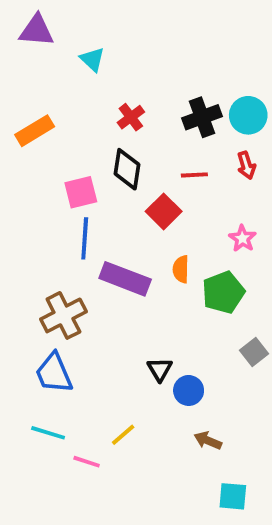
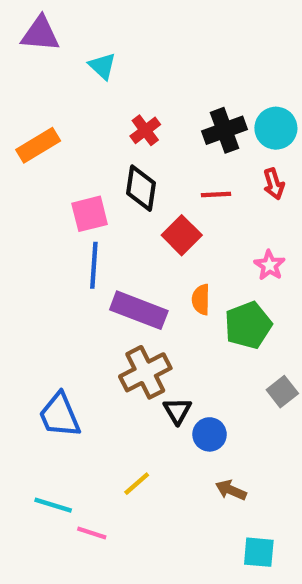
brown cross: (63, 315) -> (145, 372), moved
cyan line: (48, 433) -> (53, 505), moved
pink line: (87, 462) -> (92, 533), moved

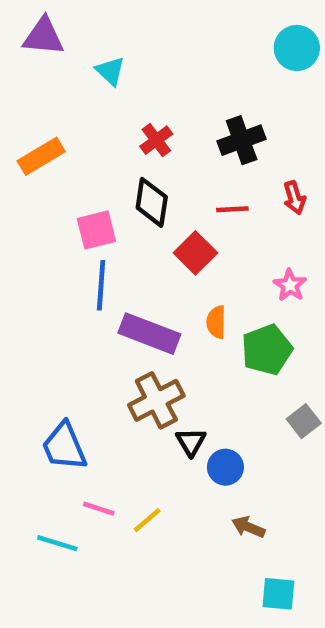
cyan circle: (276, 128) -> (297, 48), moved
pink line: (92, 533) -> (99, 509), moved

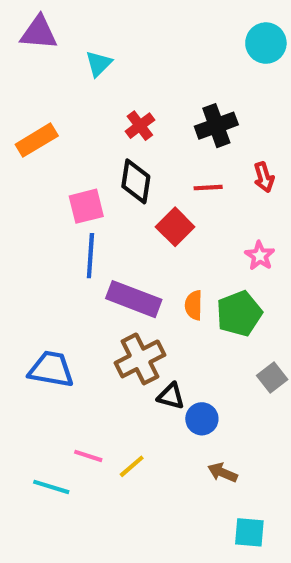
cyan triangle: (110, 71) -> (99, 64), turned 32
orange semicircle: (216, 322) -> (194, 305), moved
black triangle: (191, 442) -> (171, 396), turned -44
blue trapezoid: (64, 446) -> (51, 369), moved, turned 123

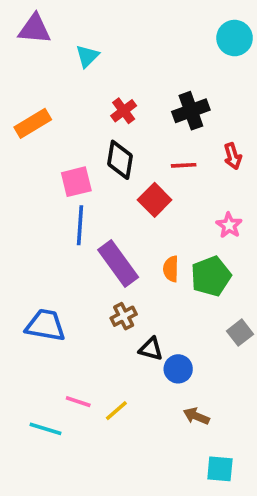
purple rectangle: (134, 299) -> (118, 263), turned 33
brown cross: (140, 359) -> (124, 316), size x0.6

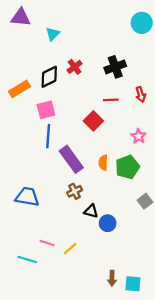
orange rectangle: (33, 123) -> (20, 89), moved
black diamond: (120, 160) -> (49, 77), moved, turned 55
brown arrow: (196, 416) -> (112, 278), moved, turned -112

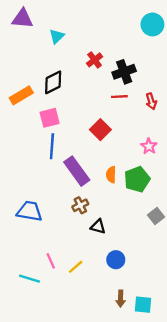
red cross: (75, 67) -> (95, 60), moved
red line: (111, 100) -> (119, 97), moved
blue circle: (108, 223) -> (116, 260), moved
pink line: (47, 243) -> (51, 261), turned 48

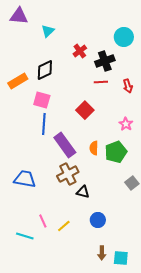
cyan circle: (152, 24) -> (124, 37), moved
pink square: (50, 118) -> (42, 100), turned 30
brown cross: (80, 205) -> (68, 174), size x1.5

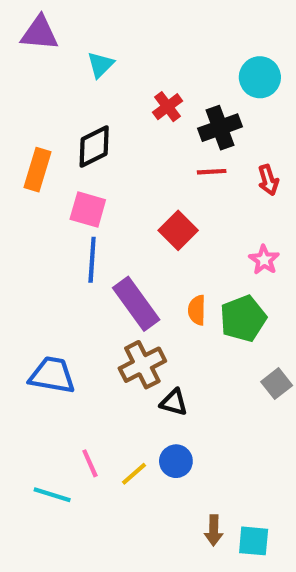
orange rectangle: (18, 81) -> (37, 170), turned -42
blue circle: (98, 220) -> (176, 461), moved

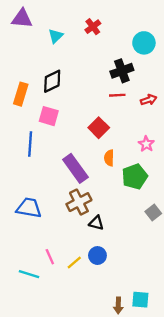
red cross: (168, 107) -> (93, 27), moved
red arrow: (268, 180) -> (149, 100), turned -91
blue line: (92, 260) -> (30, 144), moved
orange semicircle: (197, 310) -> (109, 158), moved
brown arrow: (214, 530) -> (118, 305), moved

